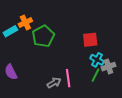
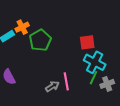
cyan cross: (97, 60) -> (95, 62), size x1.5
gray cross: (108, 67) -> (107, 84), moved

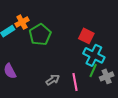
red square: (87, 42) -> (86, 36), turned 35
pink line: (66, 81) -> (75, 82), moved

